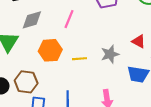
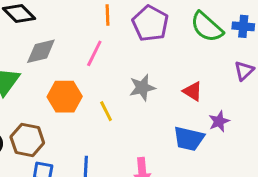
gray star: (110, 54) -> (142, 88), moved
yellow line: (79, 59) -> (106, 111), turned 64

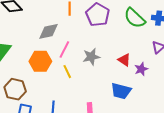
gray diamond: (41, 51) -> (48, 31), moved
pink line: (94, 53) -> (64, 50), moved
purple star: (219, 121) -> (141, 69), moved

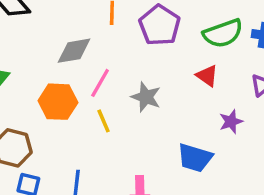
green semicircle: (135, 18) -> (223, 33), turned -65
gray star: (91, 57) -> (146, 97), turned 30
red triangle: (124, 60) -> (207, 76), moved

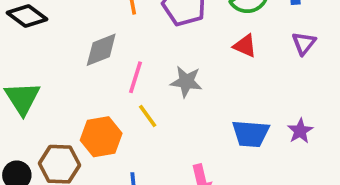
orange hexagon: (58, 102) -> (101, 137), moved
purple star: (231, 122) -> (300, 131), moved

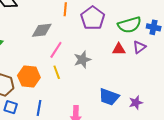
purple triangle: (304, 43) -> (139, 47), moved
red triangle: (245, 46) -> (119, 49), turned -40
gray star: (186, 82) -> (82, 60), turned 30

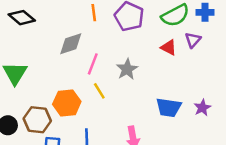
red triangle: (119, 49) -> (169, 47), turned 40

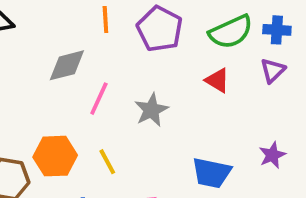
purple triangle: (193, 40) -> (273, 70), moved
yellow line: (99, 91) -> (107, 162), moved
purple star: (202, 108) -> (272, 155), moved

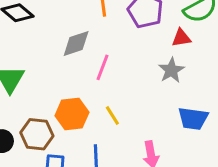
red triangle: (217, 80) -> (181, 38), moved, turned -36
gray star: (151, 110) -> (171, 70), moved

